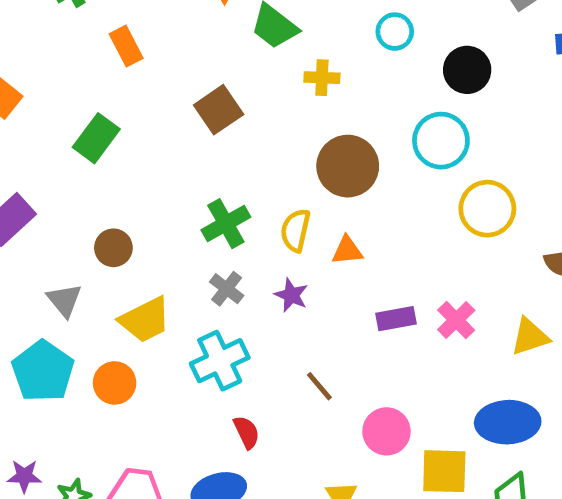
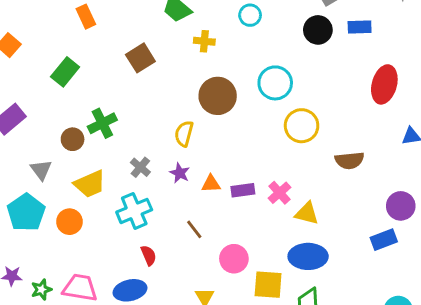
black circle: (467, 70) -> (318, 30), moved
green cross: (226, 224) -> (102, 123), moved
orange triangle: (347, 250) -> (211, 184), moved
yellow triangle: (530, 337) -> (307, 213), moved, turned 30

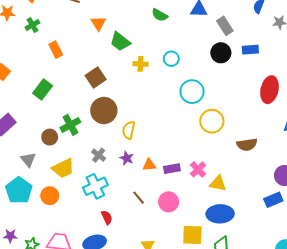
cyan circle: (250, 15) -> (171, 59), moved
brown circle: (218, 96) -> (104, 111), moved
pink circle: (234, 259) -> (169, 202), moved

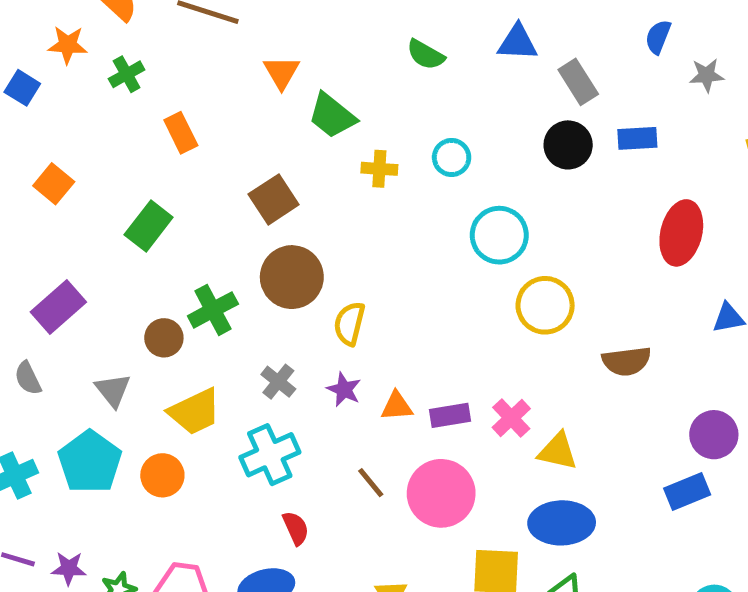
pink circle: (169, 202) -> (441, 493), size x1.4

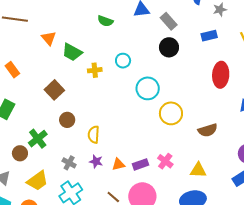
blue rectangle: (637, 138) -> (209, 36), moved
brown circle: (292, 277) -> (67, 120), size x0.6
yellow triangle: (558, 451) -> (198, 170), moved

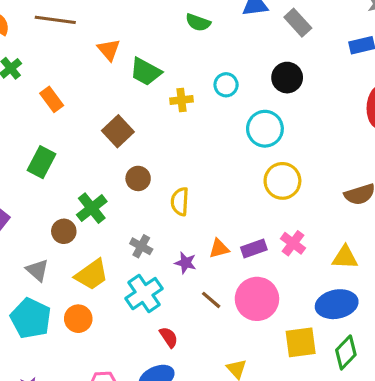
black circle: (169, 47) -> (287, 78), moved
yellow circle: (171, 113) -> (282, 181), moved
purple star: (96, 161) -> (186, 263), moved

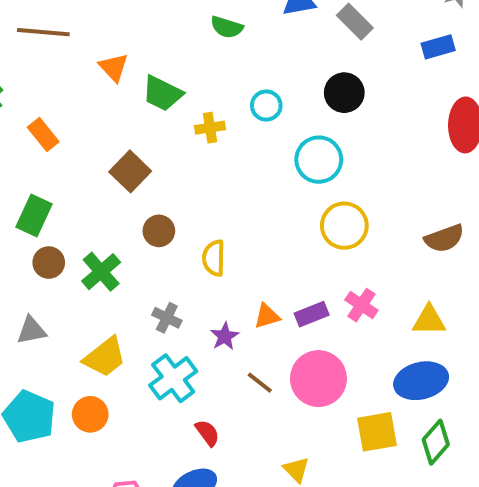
brown circle: (64, 231) -> (49, 263), moved
purple star: (186, 263) -> (225, 336), turned 30
gray triangle: (37, 270) -> (32, 330), moved, turned -50

